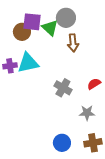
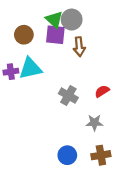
purple square: (32, 22) -> (55, 35), moved
green triangle: (50, 28) -> (54, 20), moved

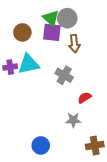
red semicircle: (102, 91) -> (85, 98), moved
gray cross: (68, 96) -> (64, 75), moved
gray star: (94, 123) -> (73, 120), moved
blue circle: (67, 155) -> (41, 145), moved

